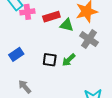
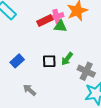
pink cross: (27, 12) -> (57, 16), moved
gray cross: (89, 39) -> (86, 71), moved

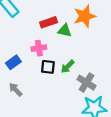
pink cross: (57, 16) -> (39, 48), moved
gray arrow: (30, 90) -> (16, 90), moved

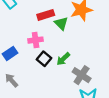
green triangle: (65, 31) -> (61, 23), turned 32
black square: (48, 67) -> (44, 59), turned 32

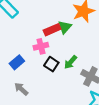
red rectangle: (46, 15) -> (52, 30), moved
green triangle: (61, 23) -> (65, 27), turned 32

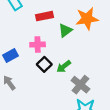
red rectangle: (52, 30) -> (45, 16), moved

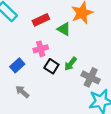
green triangle: (65, 30) -> (64, 29), turned -40

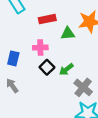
green triangle: (64, 29) -> (68, 33), turned -48
blue rectangle: (17, 65) -> (13, 58), turned -48

